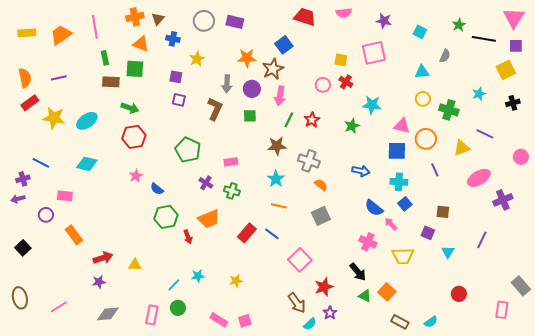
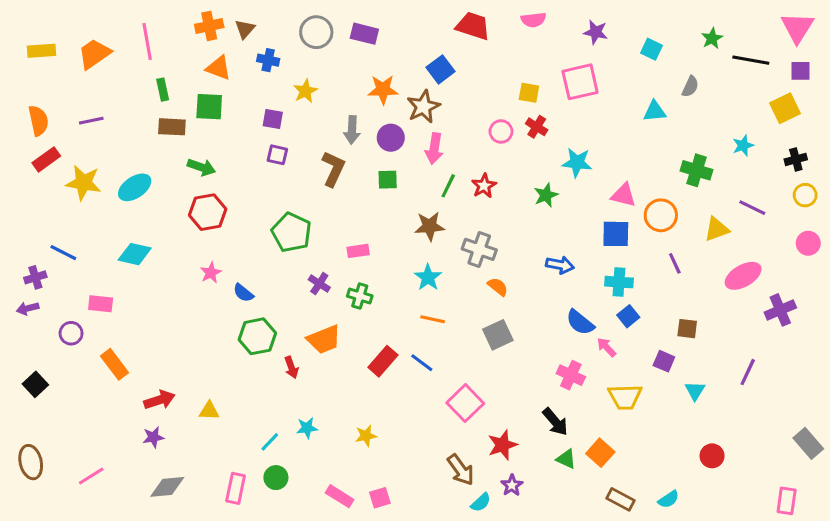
yellow circle: (423, 99) -> (805, 195), moved
pink rectangle: (502, 310) -> (787, 501), moved

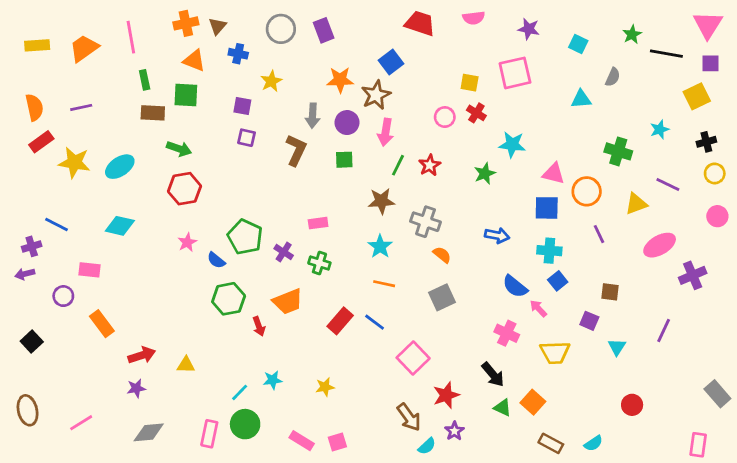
purple rectangle: (364, 34) -> (324, 30), turned 55
green pentagon: (291, 232) -> (245, 237), moved
green circle: (276, 478) -> (245, 424), size x1.4

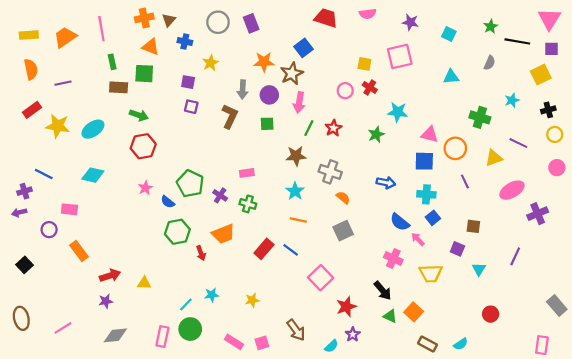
gray semicircle: (613, 77) -> (490, 63), moved
orange semicircle: (34, 107) -> (31, 69), moved
brown arrow: (409, 417) -> (296, 330), moved

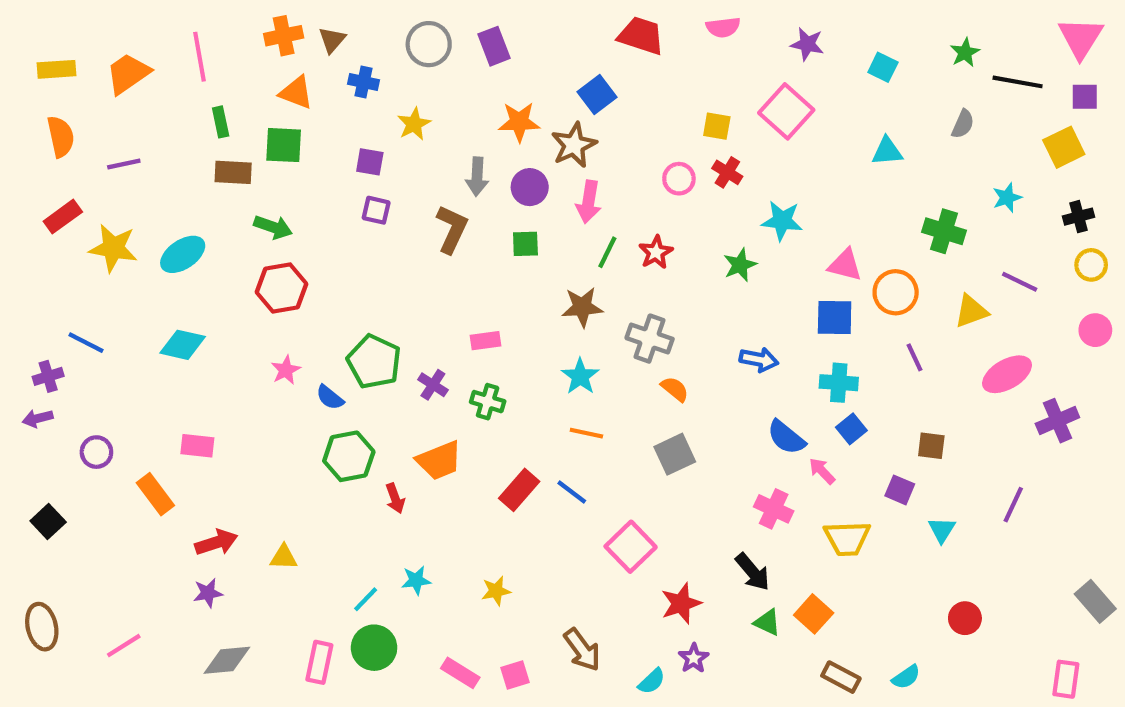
pink square: (400, 56) -> (786, 111), turned -35
pink rectangle: (69, 209) -> (197, 446), moved

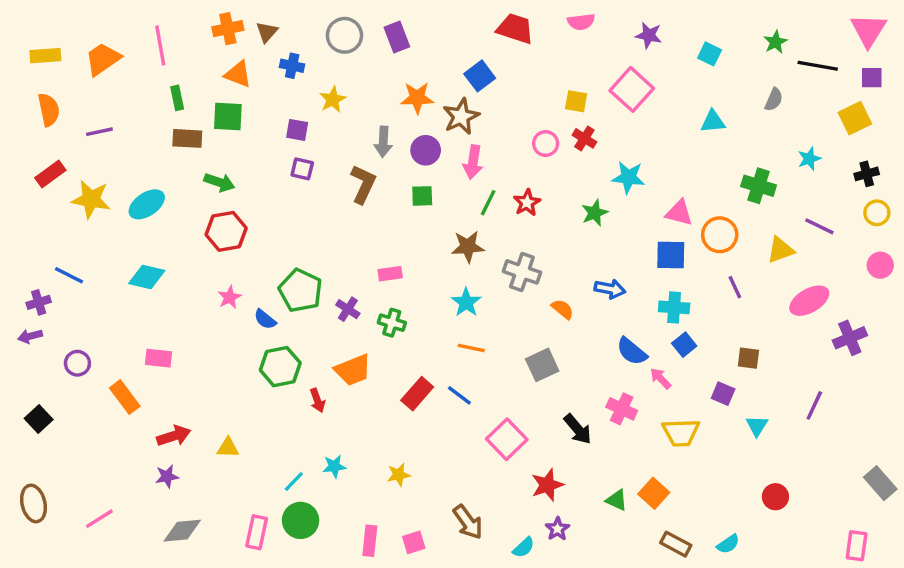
orange semicircle: (675, 389) -> (562, 309), moved
black arrow: (753, 572) -> (578, 429), moved
pink rectangle: (460, 673) -> (370, 541), turned 64

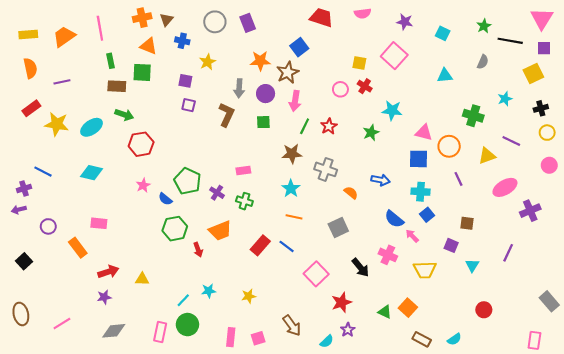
green arrow: (219, 182) -> (124, 115), moved

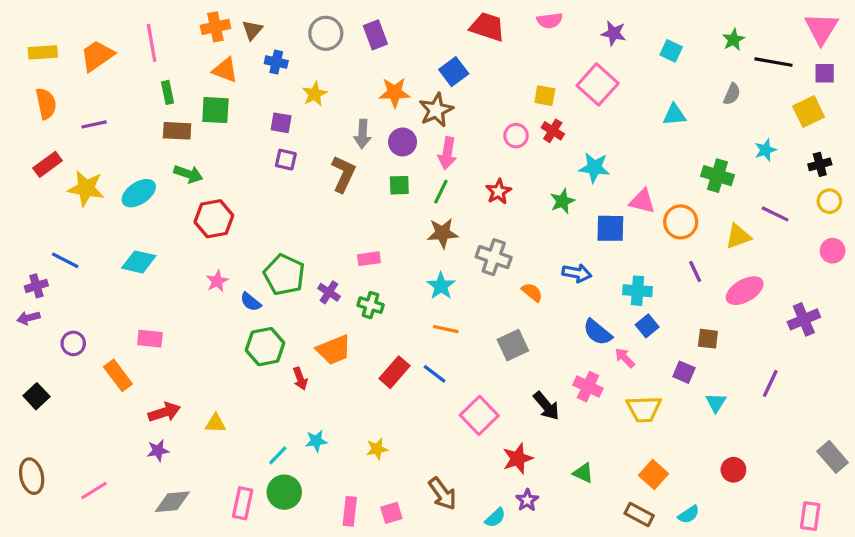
green line: (305, 126) -> (441, 192), moved
blue square: (418, 159) -> (610, 228), moved
pink ellipse: (505, 187) -> (745, 291), moved
orange square: (408, 308) -> (654, 475), moved

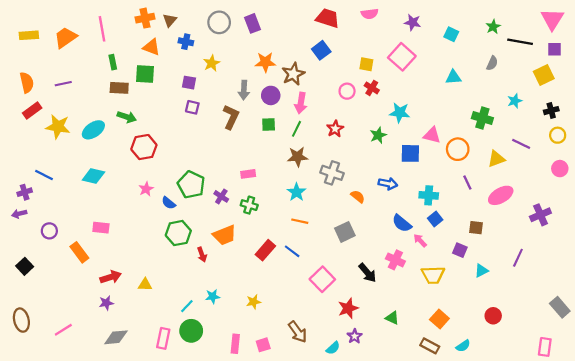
blue square: (454, 72) -> (321, 50), moved
orange semicircle: (46, 104) -> (27, 83), moved
cyan triangle: (716, 403) -> (481, 271), turned 32

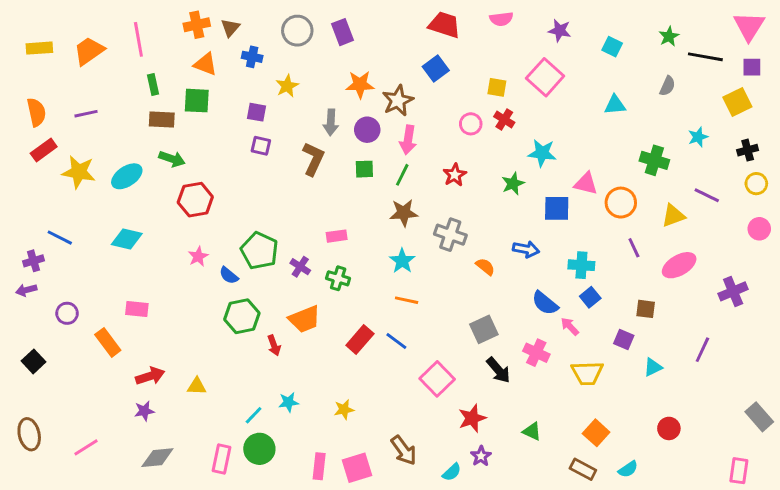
gray square: (345, 232) -> (484, 329), moved
pink square: (263, 345) -> (357, 468), size x1.5

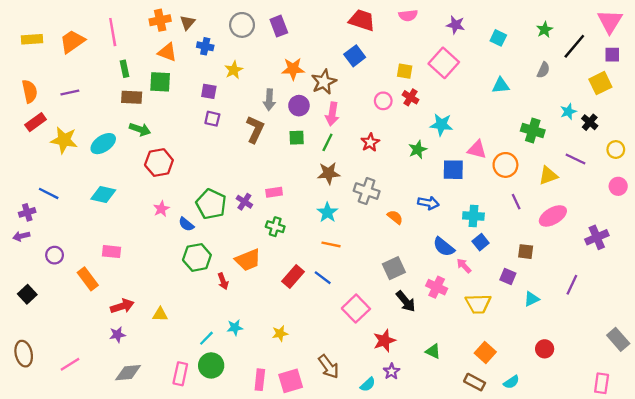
black line: (705, 57) -> (574, 46), turned -60
black cross: (748, 150) -> (590, 122), moved, turned -35
purple cross: (300, 267) -> (244, 202), moved

